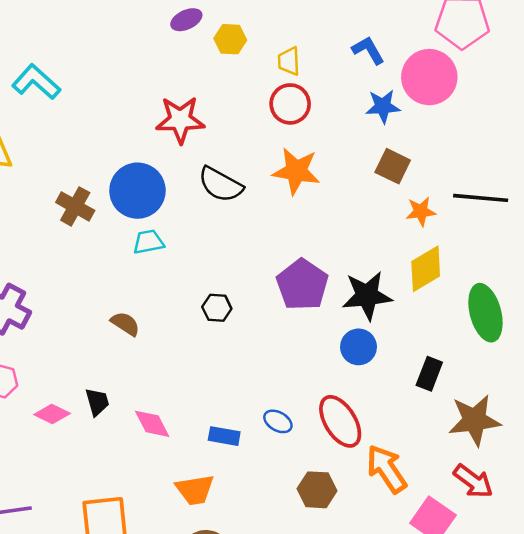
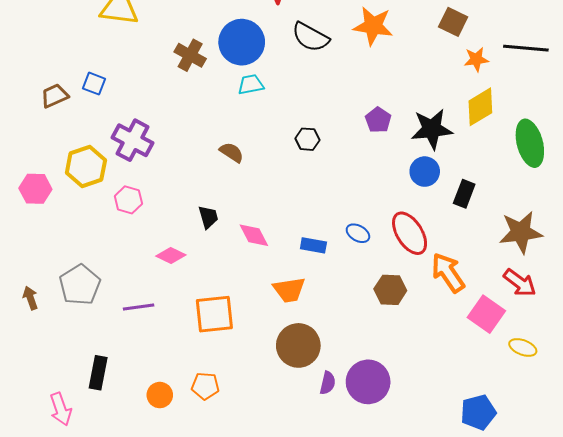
purple pentagon: (302, 285) -> (378, 120), size x0.6
black rectangle: (429, 374) -> (464, 194), moved
pink diamond: (52, 414) -> (171, 255), moved

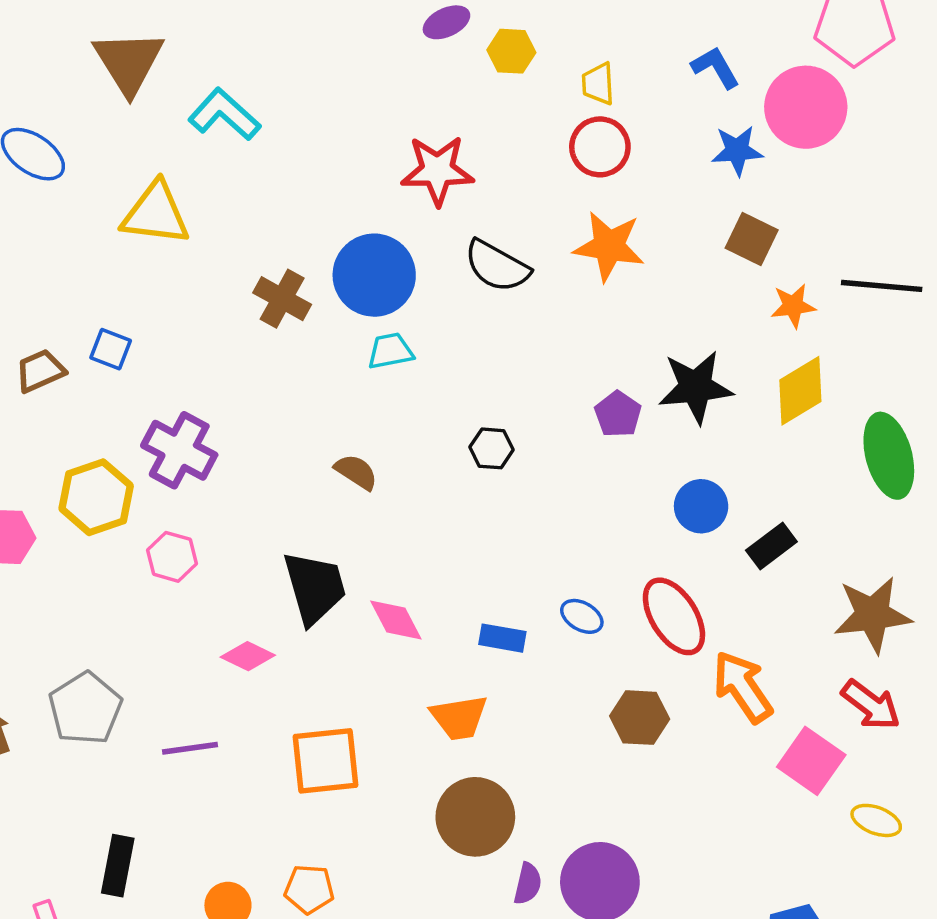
black star: (432, 129) -> (696, 387), moved
black rectangle: (464, 194) -> (771, 546), turned 32
black trapezoid: (208, 217) -> (315, 588), size x1.8

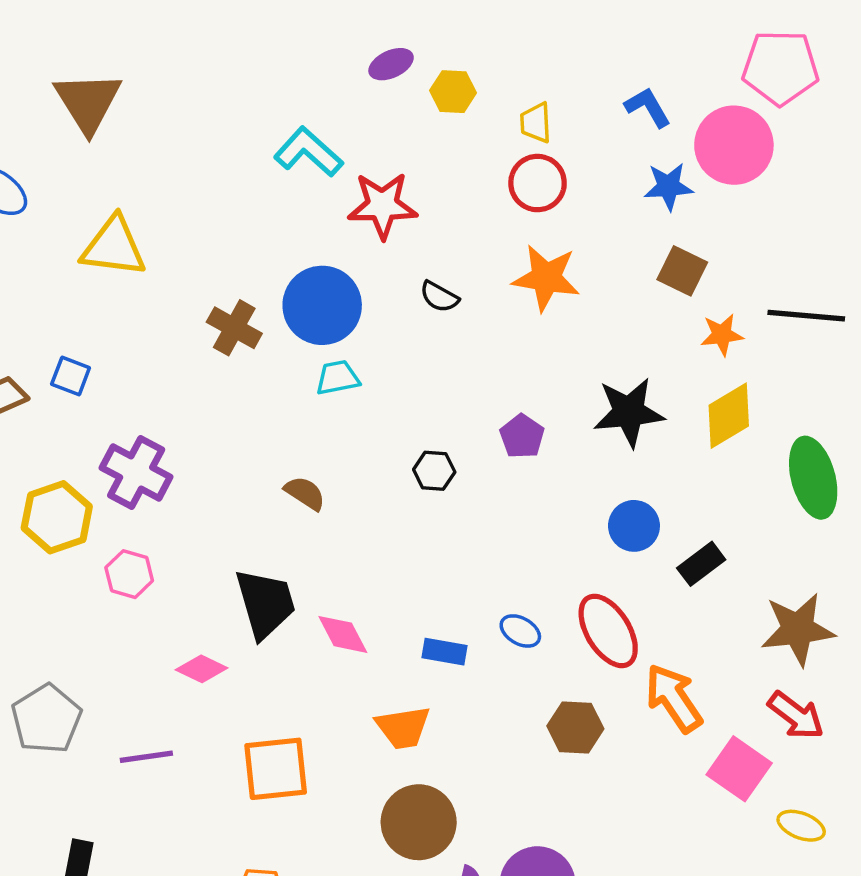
cyan L-shape: (224, 114) -> (308, 152), moved
black semicircle: (497, 266) -> (439, 297), size x0.6
purple pentagon: (618, 414) -> (522, 436), moved

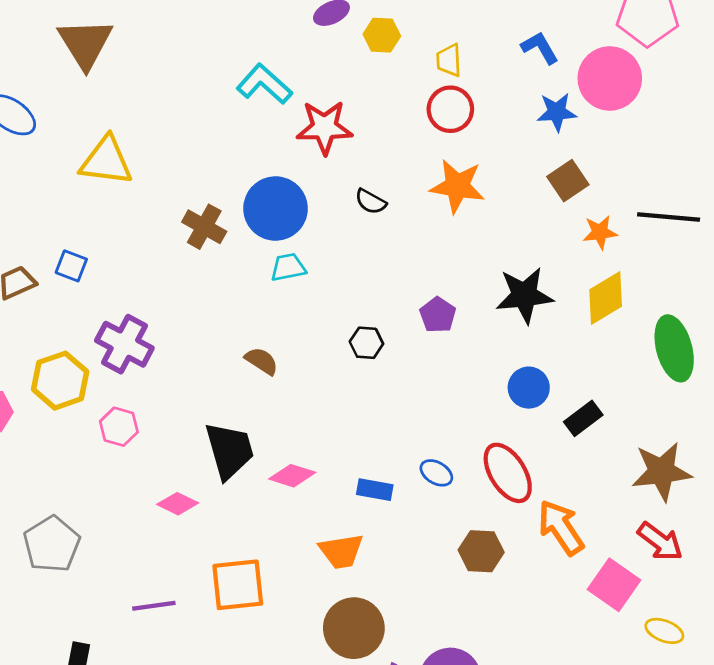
brown square: (682, 271) -> (568, 181), turned 30
pink diamond: (343, 634) -> (292, 476), turned -45
purple line: (146, 757) -> (154, 606), moved

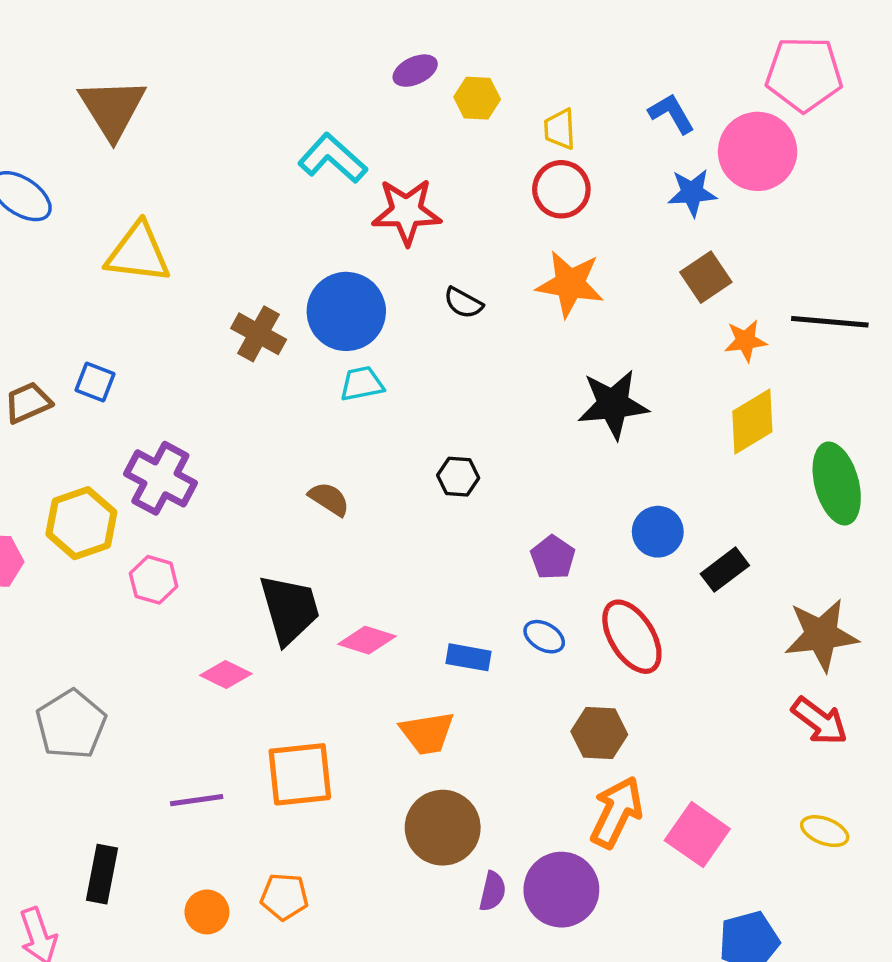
black star: (524, 295) -> (613, 404), moved
purple pentagon: (438, 315) -> (553, 558), moved
orange arrow: (561, 527) -> (616, 812), moved, turned 60
pink square: (614, 585) -> (697, 835), moved

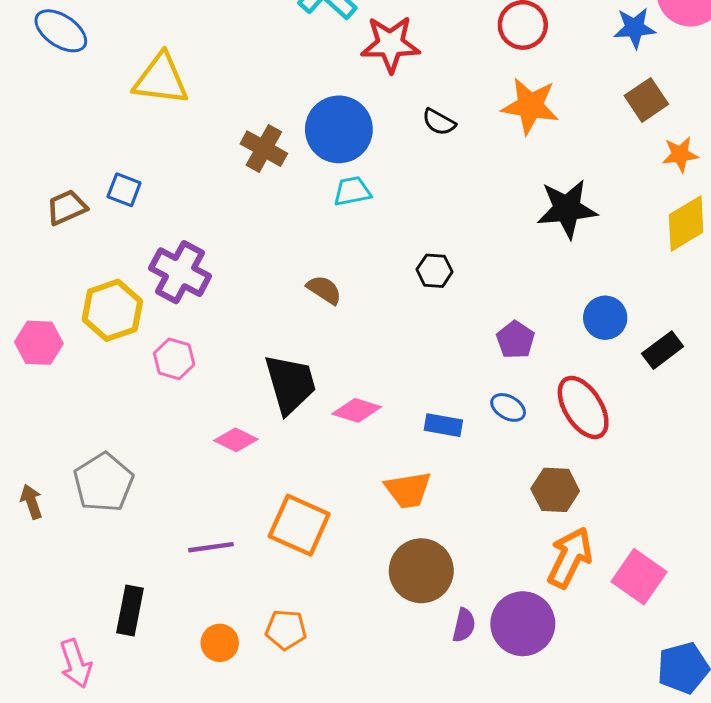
orange square: (300, 774) -> (299, 525), turned 30

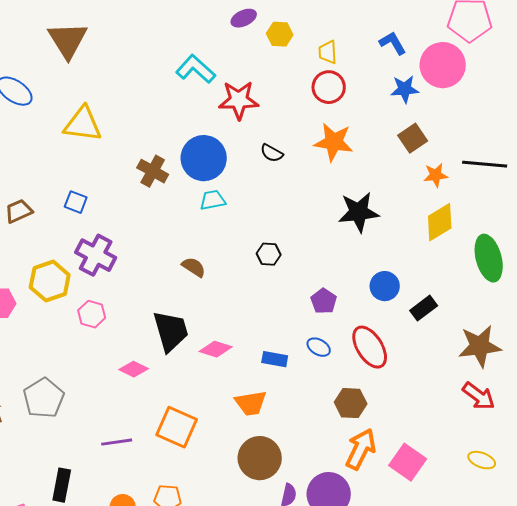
blue square: (124, 190) -> (76, 202), moved

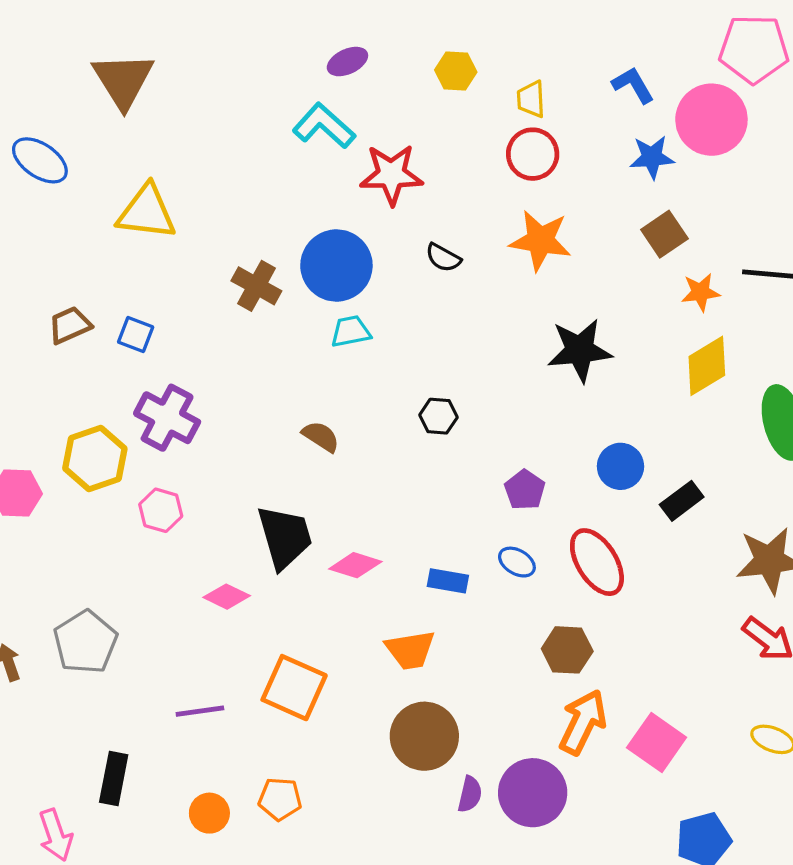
purple ellipse: (244, 18) -> (347, 62), moved
brown trapezoid: (19, 211) -> (70, 325), moved

